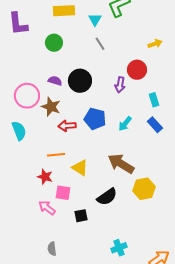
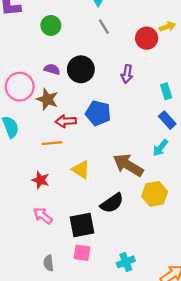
red circle: (137, 70) -> (147, 38), moved
cyan arrow: (125, 124) -> (160, 148), moved
orange line: (56, 155) -> (52, 143), moved
pink square: (63, 193) -> (82, 253), moved
black square: (81, 216) -> (82, 225), size x1.6

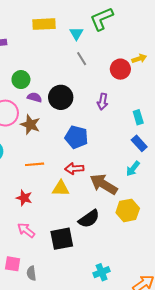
green circle: (51, 25) -> (21, 80), moved
red arrow: (66, 121) -> (74, 169), moved
yellow triangle: (81, 170) -> (61, 188), turned -30
pink square: (82, 253) -> (13, 264), moved

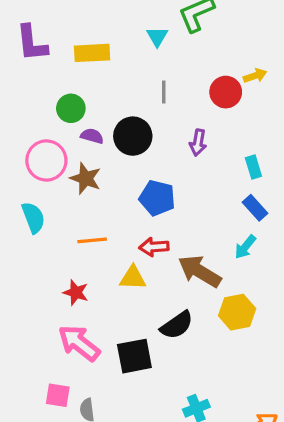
yellow rectangle: (44, 24) -> (92, 53), moved
gray line: (82, 59) -> (164, 92), moved, turned 32
pink arrow: (26, 230) -> (79, 343), size x1.5

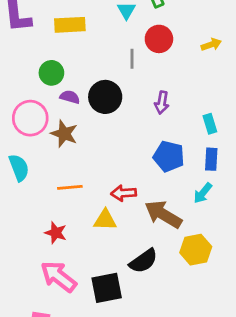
red circle: (226, 92) -> (159, 39), moved
blue pentagon: (157, 198) -> (169, 156), moved
blue rectangle: (255, 208) -> (211, 159), turned 45

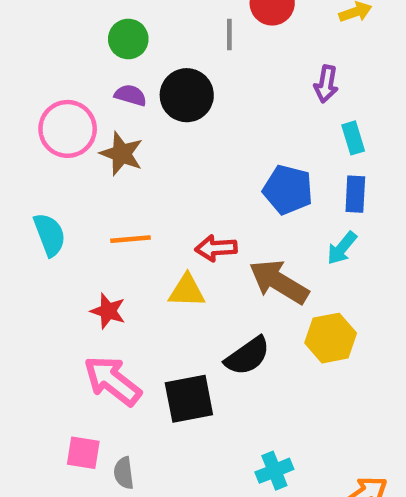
green circle: (51, 73) -> (128, 39), moved
purple arrow: (162, 103) -> (326, 84), moved
cyan semicircle: (19, 168) -> (50, 235), moved

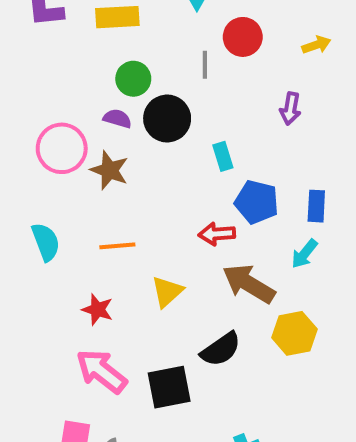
green circle: (128, 39) -> (133, 79), moved
cyan rectangle: (353, 138) -> (223, 156), moved
red arrow: (216, 248) -> (217, 234), moved
yellow triangle: (187, 291) -> (167, 292), turned -44

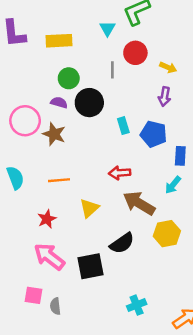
yellow arrow: (316, 45) -> (168, 67), moved, turned 42
blue pentagon: (257, 202) -> (154, 134), moved
red star: (97, 309) -> (47, 219), turned 30

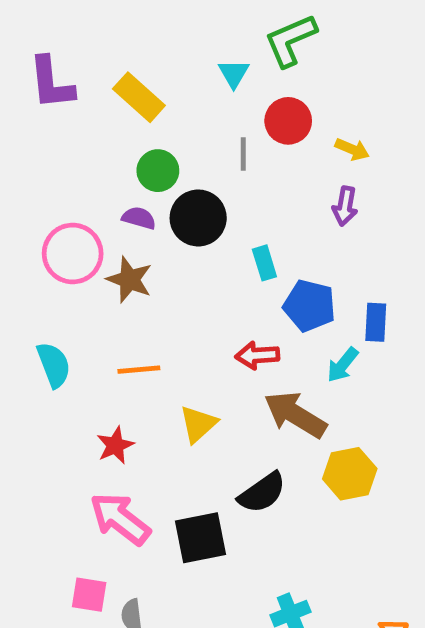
yellow rectangle: (59, 41) -> (139, 97), turned 45
blue pentagon: (154, 134) -> (309, 306), moved
cyan arrow: (173, 185) -> (343, 365), moved

